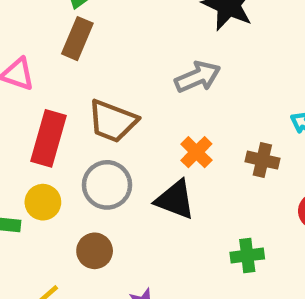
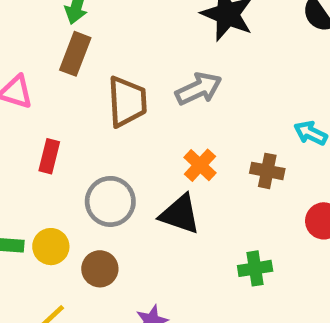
brown trapezoid: (113, 121) -> (127, 102), moved, turned -112
red rectangle: (48, 138) -> (49, 156), size x0.6
yellow circle: (43, 202) -> (51, 247), moved

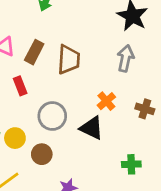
brown rectangle: (75, 54) -> (34, 52), moved
gray arrow: (199, 89) -> (125, 58), moved, turned -60
red rectangle: (49, 156) -> (20, 86), turned -42

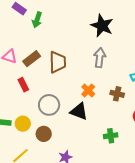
brown rectangle: (34, 52) -> (32, 59), turned 30

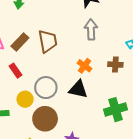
yellow circle: (23, 124) -> (25, 99), moved
brown circle: (44, 134) -> (45, 119), size x1.5
green cross: (111, 136) -> (116, 110), size x1.5

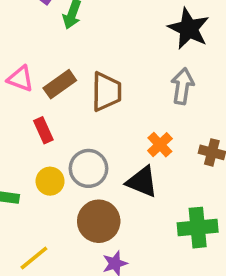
brown circle: (45, 119) -> (99, 221), moved

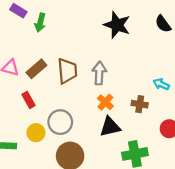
gray arrow: (182, 86) -> (99, 73), moved
black triangle: (142, 182) -> (110, 127), moved, turned -30

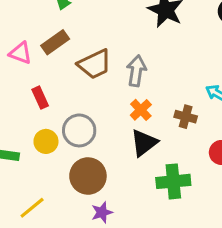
brown rectangle: (36, 69) -> (55, 42), moved
brown trapezoid: (67, 71) -> (95, 64), turned 64
black triangle: (110, 127) -> (144, 143), turned -30

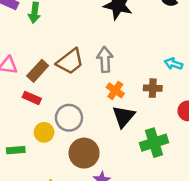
brown rectangle: (55, 42) -> (38, 71), moved
red rectangle: (40, 98) -> (32, 98), turned -30

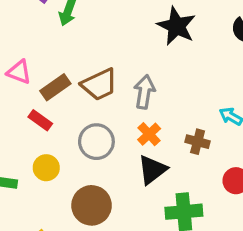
gray circle: (69, 118) -> (96, 142), moved

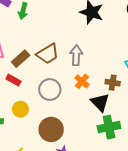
black triangle: (152, 170) -> (100, 102), moved, turned -30

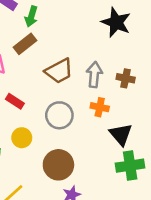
brown rectangle: (21, 59) -> (25, 44), moved
orange cross: (82, 81) -> (100, 107), turned -32
brown cross: (113, 83) -> (126, 78), moved

